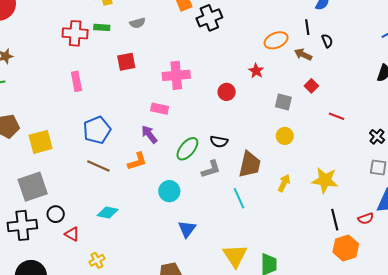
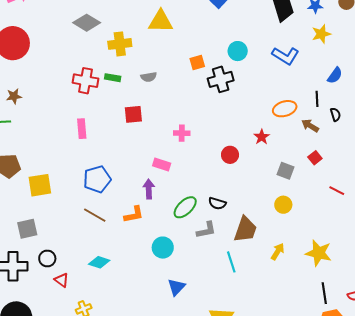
pink cross: (176, 75) -> (182, 133), size x0.6
purple arrow: (149, 134) -> (149, 189), turned 30
gray square: (33, 187) -> (27, 229), size x0.7

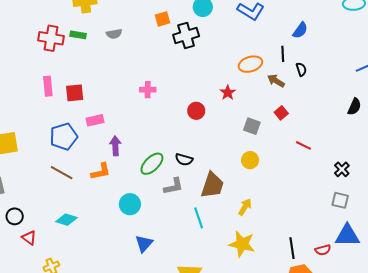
red square: (133, 114) -> (75, 93), moved
pink rectangle: (162, 164) -> (95, 120), moved, turned -30
yellow star: (319, 253) -> (242, 244), moved

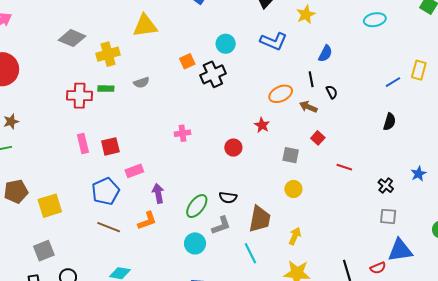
cyan circle: (130, 204) -> (195, 243), moved

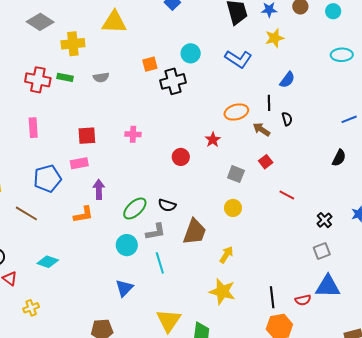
red square: (110, 146) -> (87, 136), moved
gray square: (388, 216) -> (322, 251), turned -36
brown line: (109, 227) -> (26, 213), moved
cyan line: (250, 253) -> (160, 263), moved

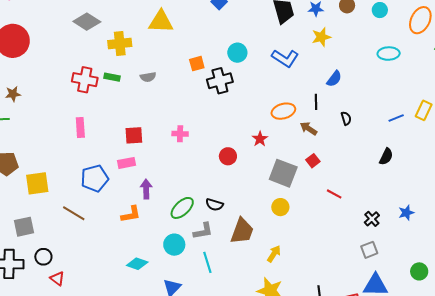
black semicircle: (287, 119) -> (346, 118), moved
gray square: (236, 174) -> (283, 173), size x1.6
cyan diamond: (48, 262) -> (137, 264), moved

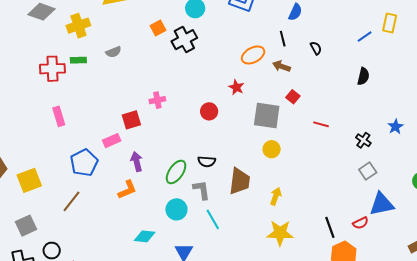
red square: (134, 135) -> (131, 120), moved
brown line: (74, 213) -> (72, 201), turned -70
gray L-shape: (203, 231) -> (201, 190), turned -75

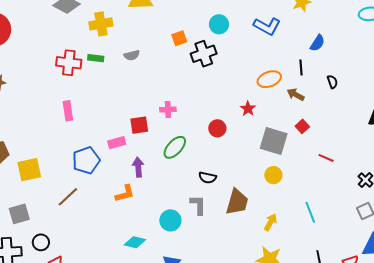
green ellipse: (176, 172) -> (175, 147), moved
cyan line: (213, 219) -> (310, 212), moved

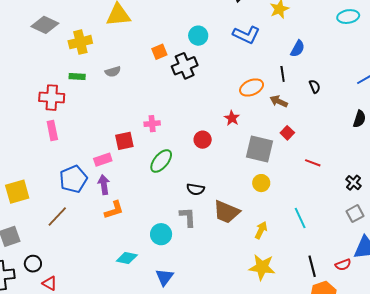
red cross: (69, 63) -> (52, 98), moved
purple arrow: (138, 167) -> (104, 185), moved
brown trapezoid: (237, 202) -> (226, 212), turned 100

